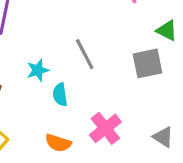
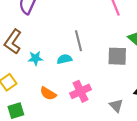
cyan star: (38, 70) -> (35, 58), moved
cyan semicircle: (60, 95) -> (64, 59), moved, turned 72

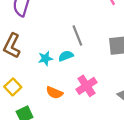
cyan star: (35, 58) -> (45, 59), moved

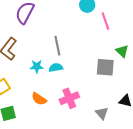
gray line: (77, 36) -> (57, 46), moved

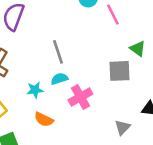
cyan star: (37, 66) -> (35, 90), moved
pink cross: (69, 98) -> (80, 97), moved
gray triangle: (102, 113) -> (122, 127), turned 32

